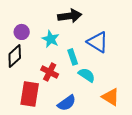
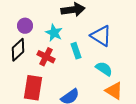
red cross: (50, 72) -> (46, 57), moved
cyan semicircle: (87, 75) -> (104, 69), moved

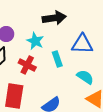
blue triangle: (101, 36) -> (82, 44), turned -30

